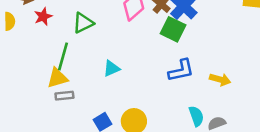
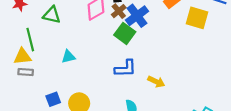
green triangle: (83, 23) -> (52, 15), turned 30
green line: (63, 56) -> (30, 40), turned -40

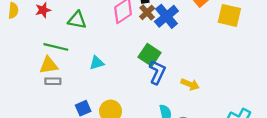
green square: (125, 33) -> (150, 55), moved
green line: (30, 40) -> (56, 47), turned -60
blue L-shape: (125, 68) -> (157, 72), turned -60

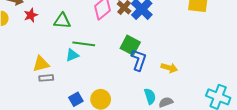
green line: (56, 47) -> (84, 44), moved
cyan triangle: (97, 63) -> (72, 55), moved

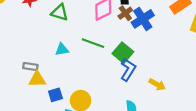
green line: (84, 44) -> (93, 43), moved
yellow triangle: (41, 64) -> (37, 79), moved

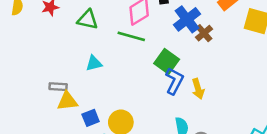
brown cross: (125, 13) -> (204, 33), moved
green line: (93, 43) -> (131, 36), moved
yellow arrow: (157, 85) -> (198, 89), moved, turned 49

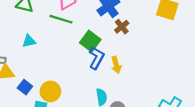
brown cross: (204, 33) -> (122, 27), moved
blue square: (91, 118) -> (25, 87), turned -32

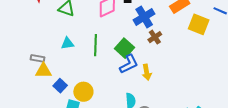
green line: (61, 19) -> (96, 45), moved, turned 70
blue L-shape: (96, 58) -> (129, 64), turned 30

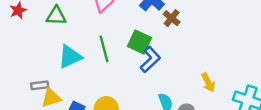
cyan triangle: (67, 43) -> (70, 57), size x1.5
yellow arrow: (147, 72) -> (208, 82), moved

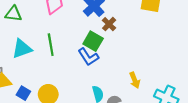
green square: (139, 42) -> (93, 41), moved
blue L-shape: (150, 59) -> (88, 57), turned 95

